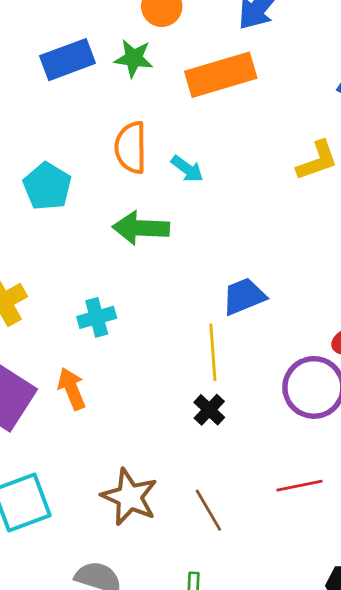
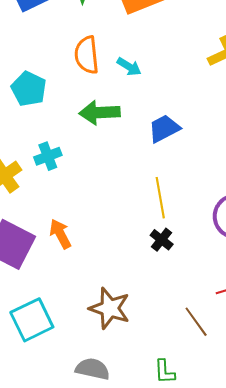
blue trapezoid: (244, 296) -> (164, 129), moved
cyan cross: (97, 317) -> (48, 156), moved
brown line: (208, 510) -> (196, 322), moved

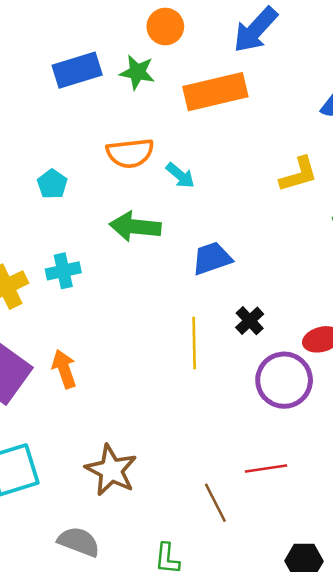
orange semicircle: (87, 55) -> (130, 153), turned -99
cyan pentagon: (29, 89) -> (52, 184), size x0.7
black cross: (162, 240) -> (250, 321), moved

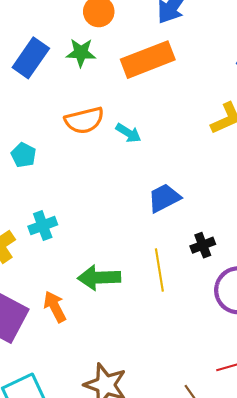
blue rectangle: (77, 70) -> (31, 58), turned -30
green arrow: (135, 227) -> (99, 278), moved
black cross: (250, 321) -> (203, 245), turned 30

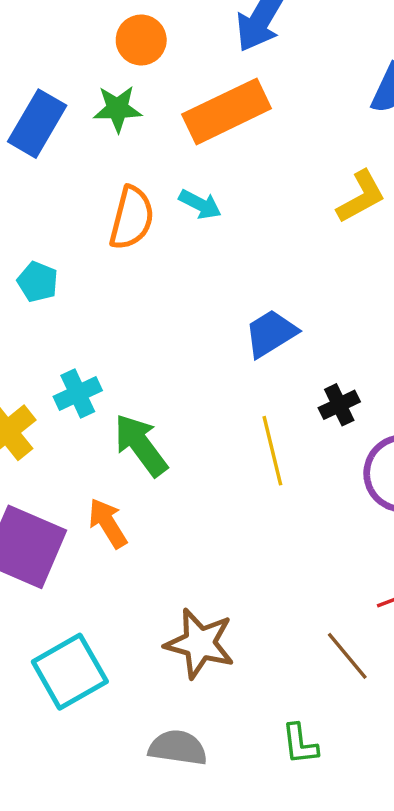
orange semicircle: (84, 120) -> (132, 218), turned -57
cyan arrow: (128, 133) -> (200, 204), moved
green arrow: (99, 278) -> (141, 445), moved, turned 60

